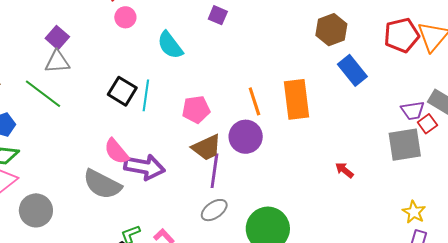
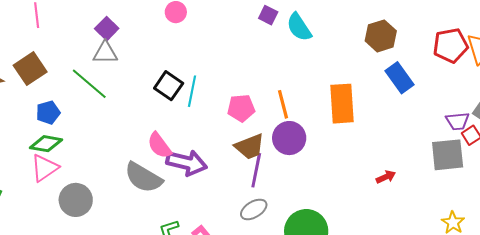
cyan semicircle: (170, 45) -> (299, 27), moved
orange line: (254, 101) -> (283, 104), moved
red arrow: (344, 170) -> (386, 177), turned 114

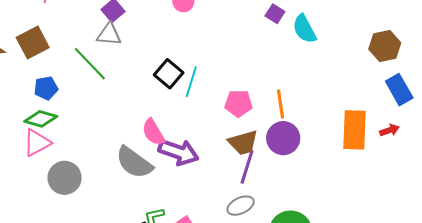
orange rectangle: (342, 104) -> (355, 130), moved
red arrow: (386, 177) -> (390, 130), moved

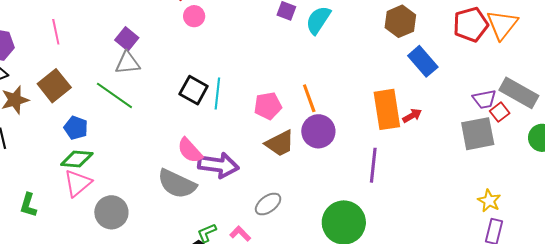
cyan semicircle: (304, 29) -> (318, 20), turned 72
blue pentagon: (46, 88) -> (76, 128), turned -30
red arrow: (390, 130) -> (412, 116), moved
purple line: (247, 167) -> (373, 165), moved
gray ellipse: (241, 206) -> (268, 204), moved

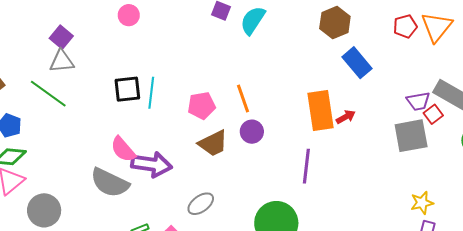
red pentagon: (471, 24) -> (405, 26), size x0.7
black square: (194, 90) -> (127, 89), turned -36
purple circle: (318, 131) -> (252, 132), size x0.7
yellow star: (489, 201) -> (422, 203), turned 30

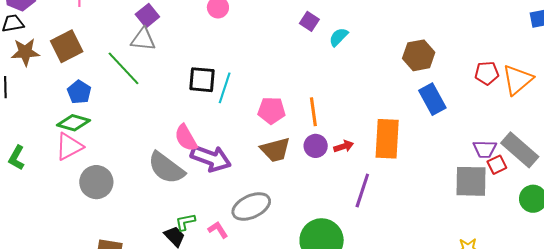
cyan semicircle: (253, 20) -> (339, 37), size x0.7
red arrow: (346, 117) -> (344, 146), moved
gray ellipse: (201, 204) -> (251, 206), size x1.4

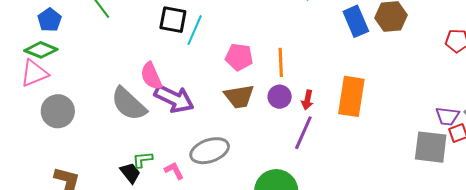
blue rectangle: (432, 99) -> (356, 21), moved
red arrow: (344, 146) -> (307, 100), turned 114
purple line: (362, 190) -> (303, 133), moved

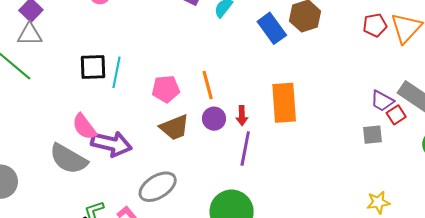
purple trapezoid: (448, 116) -> (382, 101), turned 35
gray square: (431, 147) -> (372, 135), size x0.6

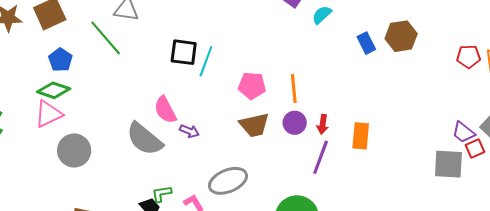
blue rectangle: (272, 28) -> (366, 43), size x0.7
orange rectangle: (284, 103) -> (361, 136), moved, size x0.7
gray square: (372, 135) -> (448, 164), size x1.5
purple arrow: (112, 144) -> (189, 131), size x0.5

